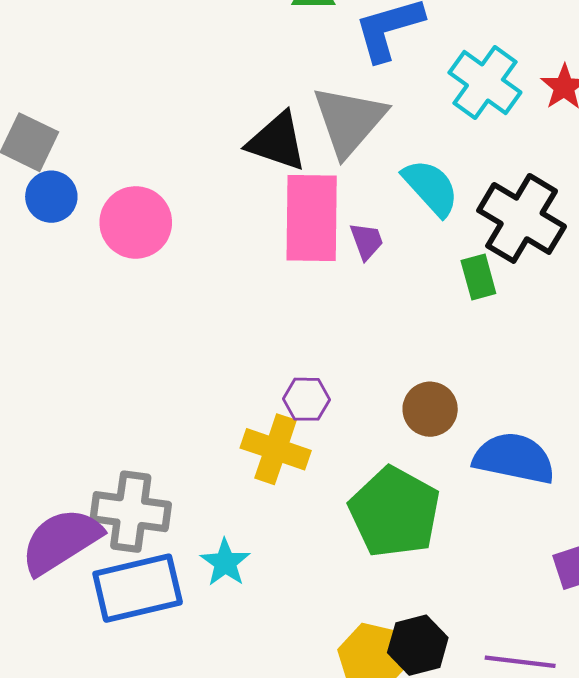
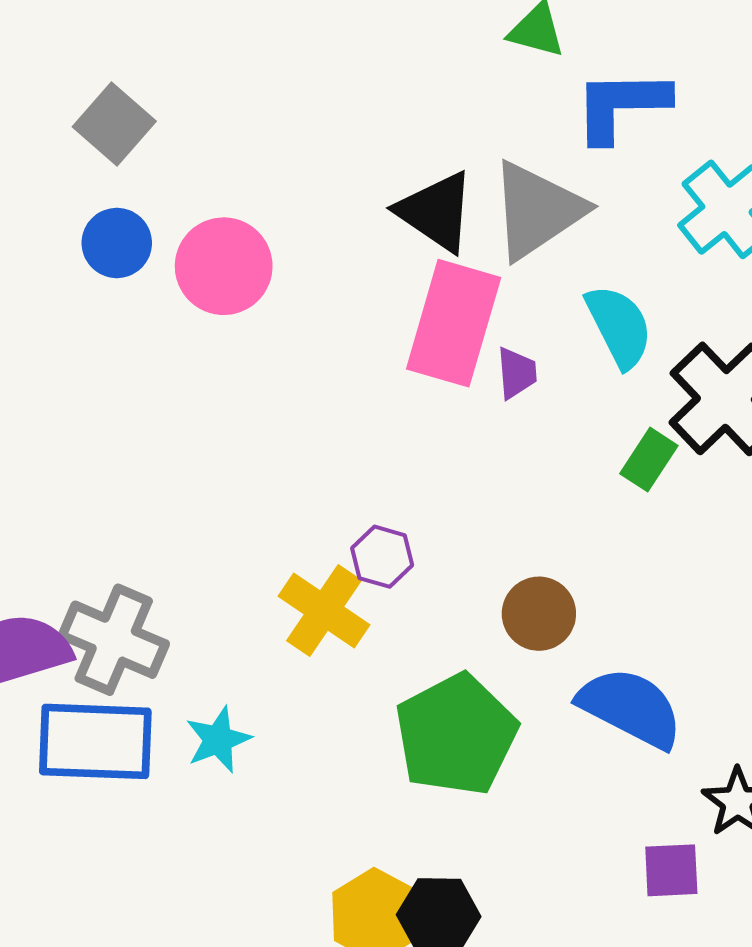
blue circle: (51, 197) -> (117, 243), moved
green rectangle: (478, 277) -> (649, 460), turned 33

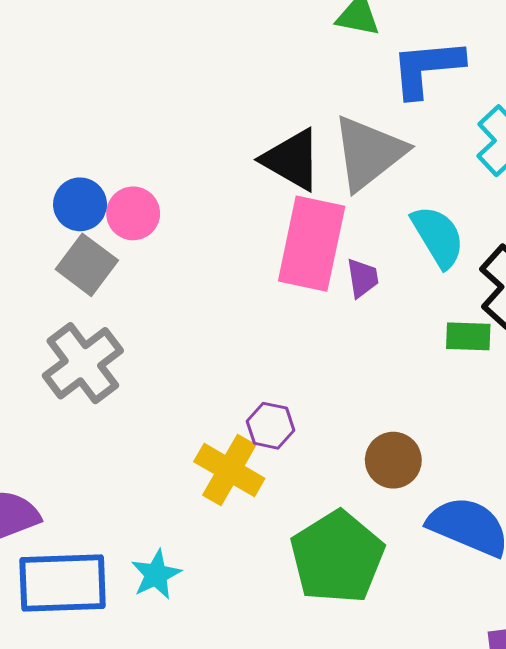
gray square: (114, 124) -> (87, 265), moved
blue circle: (117, 243) -> (80, 204), moved
pink circle: (224, 266) -> (133, 213), size x0.7
green rectangle: (649, 460) -> (468, 336), turned 63
gray cross: (114, 640) -> (83, 363), moved, turned 34

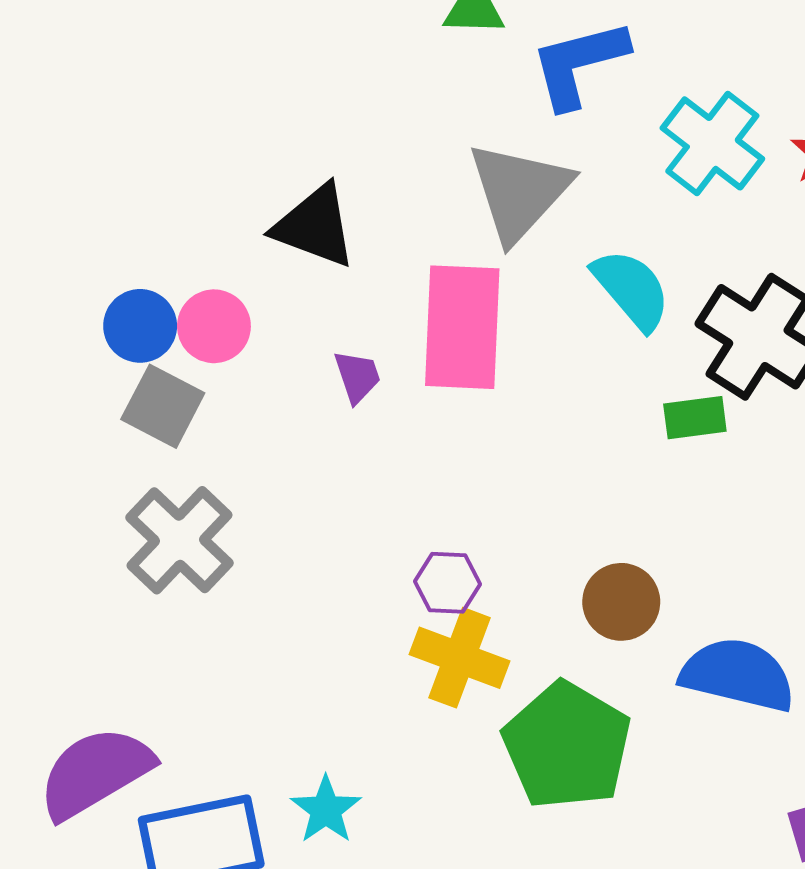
black triangle: (292, 160) -> (315, 226), moved
purple trapezoid: (363, 278) -> (357, 377), moved
yellow cross: (229, 470) -> (460, 658), moved

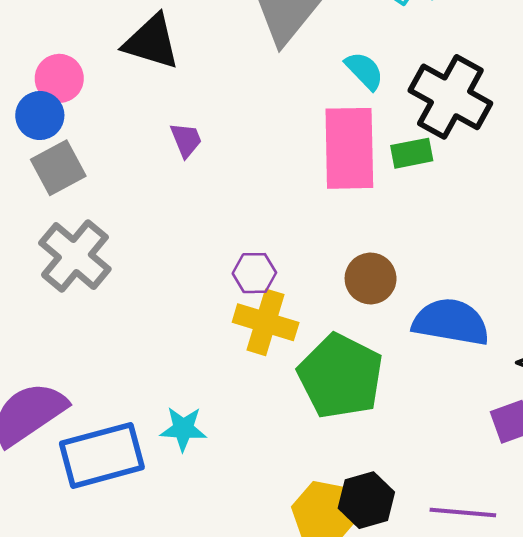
cyan semicircle: (632, 289) -> (364, 71), size x0.7
pink circle: (214, 326) -> (59, 78), moved
pink rectangle: (462, 327) -> (349, 148), moved
gray square: (163, 406) -> (58, 168), turned 38
cyan star: (326, 810) -> (183, 429), turned -30

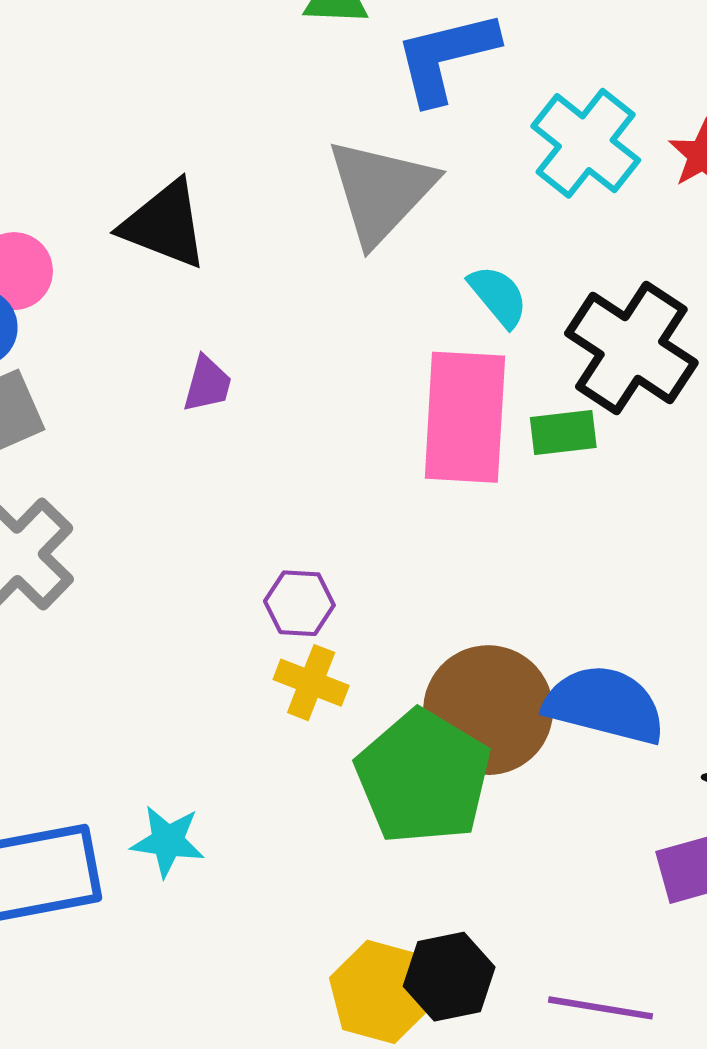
purple trapezoid: (186, 140) -> (207, 384), turned 33
brown circle: (371, 279) -> (488, 710), moved, size x1.6
yellow cross: (266, 322) -> (311, 683), size x0.7

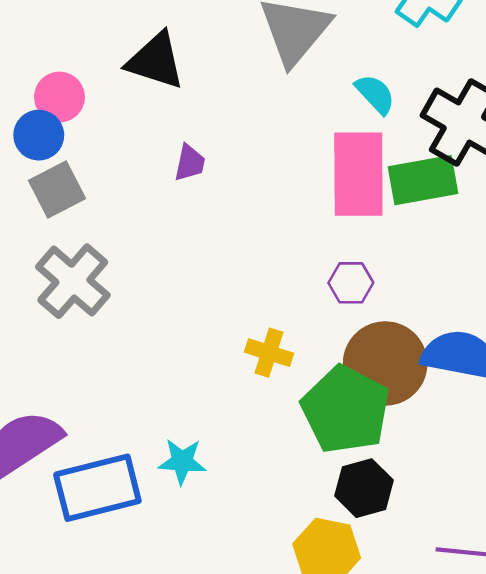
green rectangle: (563, 432) -> (423, 180), size x1.6
purple hexagon: (299, 603) -> (351, 283), moved
black hexagon: (449, 977) -> (364, 488), moved

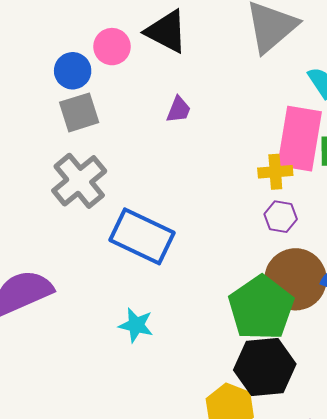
pink circle: (59, 97) -> (112, 47), moved
yellow cross: (269, 353) -> (275, 172), moved, turned -32
blue rectangle: (97, 488) -> (142, 236), moved, turned 30
black hexagon: (364, 488) -> (265, 367), size x1.4

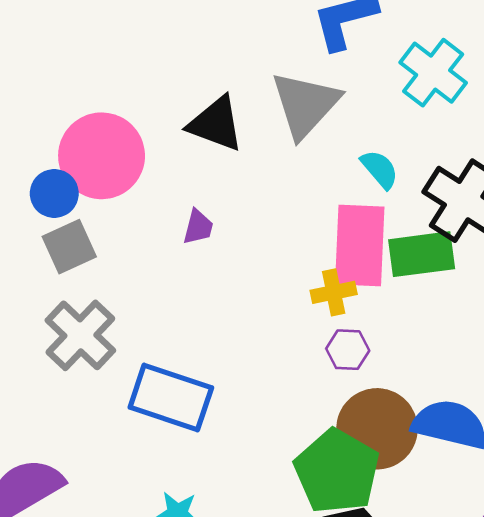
black triangle: (166, 31) -> (216, 124), moved
pink circle: (112, 47) -> (102, 156), size x1.8

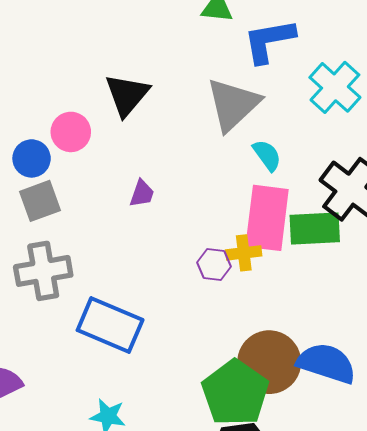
black triangle: (216, 124) -> (127, 95), moved, turned 45
pink circle: (102, 156) -> (71, 132), size x0.6
cyan semicircle: (380, 169) -> (267, 155), moved
gray cross: (80, 335) -> (43, 271), turned 32
purple hexagon: (348, 350) -> (214, 265), moved

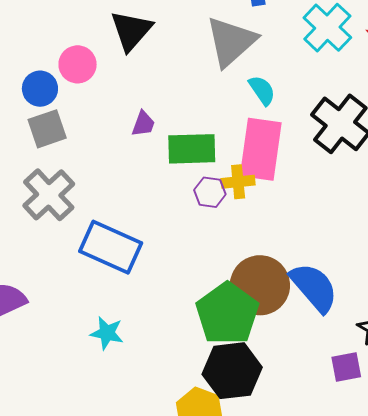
green rectangle: (315, 228) -> (192, 149), moved
gray cross: (43, 271) -> (49, 195), turned -34
blue semicircle: (326, 363) -> (314, 287), turned 30

